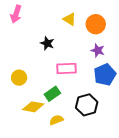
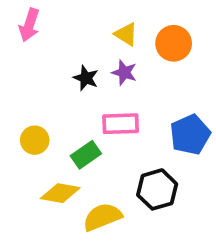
purple star: (98, 50) -> (124, 73), moved
green rectangle: (52, 94) -> (86, 155), moved
yellow semicircle: (56, 120) -> (102, 217), size x1.5

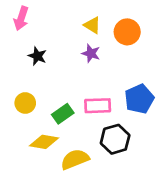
black star: (86, 78) -> (37, 56), moved
pink rectangle: (121, 124) -> (98, 106), moved

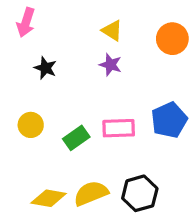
orange circle: (127, 32) -> (172, 39), moved
black hexagon: (115, 139) -> (140, 193), moved
yellow diamond: (44, 142) -> (49, 198), moved

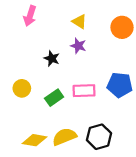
pink arrow: (26, 22) -> (30, 16), moved
black star: (45, 68) -> (52, 58), moved
blue pentagon: (169, 120) -> (120, 85), turned 30

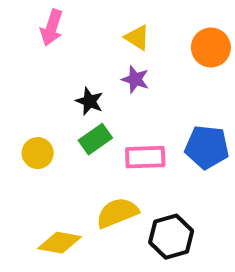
green rectangle: (54, 98) -> (95, 139), moved
yellow semicircle: (64, 137) -> (117, 213), moved

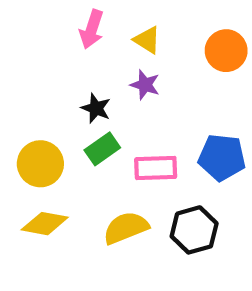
pink arrow: (52, 28) -> (92, 29), moved
yellow circle: (38, 153) -> (40, 164), size x1.4
black hexagon: (171, 237) -> (194, 230), moved
yellow diamond: (60, 243) -> (45, 224), moved

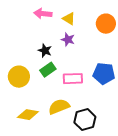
pink arrow: (92, 29) -> (43, 14), turned 78
yellow diamond: (45, 224) -> (28, 115), moved
black hexagon: (194, 230) -> (85, 120), moved

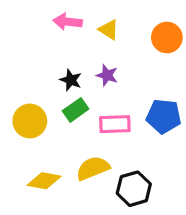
purple star: (68, 40) -> (107, 75), moved

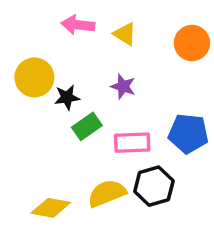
black star: (71, 80) -> (67, 97), moved, turned -30
yellow circle: (30, 121) -> (34, 77), moved
black hexagon: (134, 189) -> (154, 186), moved

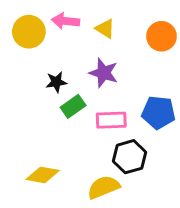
yellow circle: (34, 77) -> (29, 32), moved
purple star: (123, 86) -> (104, 73), size x1.4
yellow semicircle: (107, 193) -> (104, 187), moved

